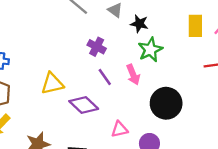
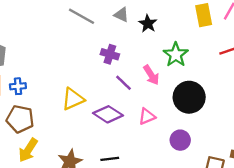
black star: (139, 24) -> (148, 24), turned 30
green star: (150, 50) -> (176, 55), moved
pink triangle: (119, 129) -> (147, 116), moved

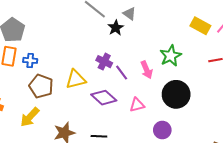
yellow rectangle: (204, 15) -> (200, 26), turned -60
black star: (148, 24) -> (116, 28), moved
purple cross: (110, 54) -> (104, 62), moved
brown pentagon: (20, 119) -> (41, 86), moved

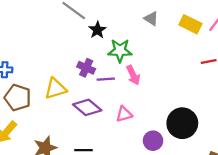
gray triangle: (129, 14) -> (151, 19), moved
green star: (171, 56) -> (120, 51), moved, turned 30
purple line: (122, 73) -> (106, 79), turned -56
black circle: (176, 94) -> (182, 123), moved

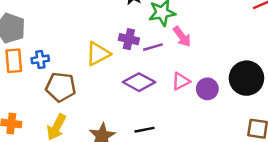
yellow triangle: (56, 89) -> (98, 54), moved
purple circle: (153, 141) -> (207, 89), moved

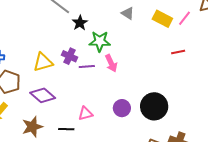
pink triangle: (181, 81) -> (85, 113), moved
purple diamond: (139, 82) -> (43, 95), moved

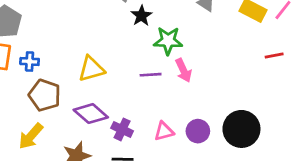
purple cross: (69, 56) -> (122, 129), moved
pink triangle: (85, 113) -> (164, 131), moved

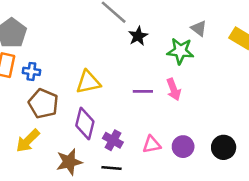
green star: (168, 41) -> (180, 51), moved
purple diamond: (91, 114) -> (85, 124), turned 60
black circle: (241, 129) -> (224, 147), size x0.7

